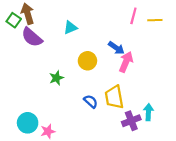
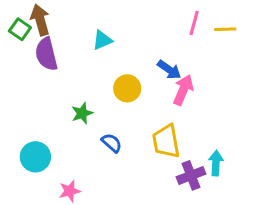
purple semicircle: (32, 37) -> (46, 54), turned 35
blue semicircle: (91, 101) -> (112, 143), moved
cyan circle: (28, 123) -> (35, 157), moved

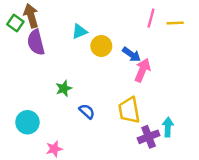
yellow circle: (127, 88) -> (101, 46), moved

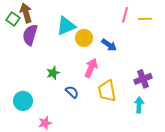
cyan triangle: (80, 31) -> (66, 26), size x1.5
purple semicircle: (36, 42) -> (30, 35), turned 30
pink arrow: (142, 70) -> (91, 68), moved
purple cross: (149, 137) -> (143, 79), moved

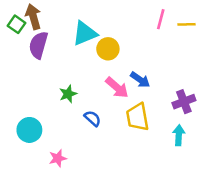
blue arrow: (109, 45) -> (140, 80), moved
pink arrow: (91, 68) -> (117, 87), turned 108

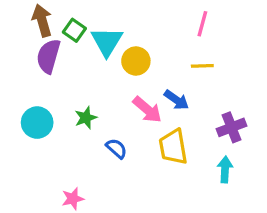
green square: (17, 24) -> (74, 30), moved
yellow line: (186, 24) -> (202, 66), moved
cyan triangle: (85, 33) -> (107, 42), turned -36
cyan circle: (29, 130) -> (37, 123), moved

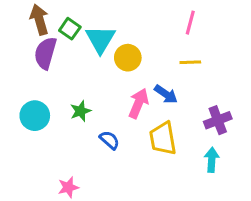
pink arrow: (147, 110) -> (138, 103), turned -108

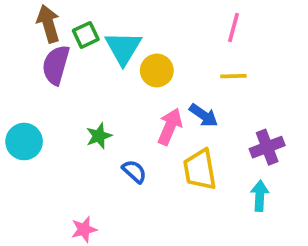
green square: (70, 29) -> (86, 35), turned 30
cyan circle: (35, 116) -> (24, 142), moved

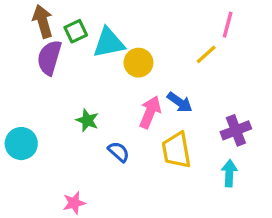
pink line: (233, 27) -> (228, 25), moved
cyan triangle: (123, 48) -> (109, 43), turned 48
yellow line: (233, 76) -> (206, 54), moved, turned -40
green star: (99, 136) -> (87, 120), turned -30
cyan circle: (24, 142) -> (21, 144), moved

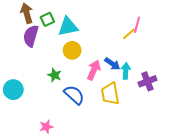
pink line: (228, 25) -> (137, 25), moved
yellow circle: (138, 63) -> (72, 50), moved
blue semicircle: (119, 152) -> (74, 95), size x1.5
cyan arrow: (229, 173) -> (126, 71), moved

